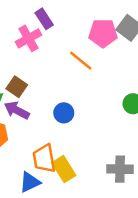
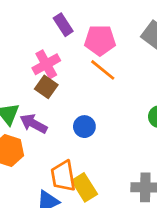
pink pentagon: (103, 33) -> (100, 40), moved
pink cross: (28, 38) -> (46, 64), moved
brown square: (17, 87) -> (46, 87), moved

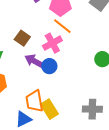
pink cross: (46, 64) -> (52, 43), moved
purple arrow: (34, 124) -> (34, 61), moved

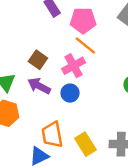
purple arrow: (34, 61) -> (39, 86), moved
yellow rectangle: (49, 109) -> (85, 144), moved

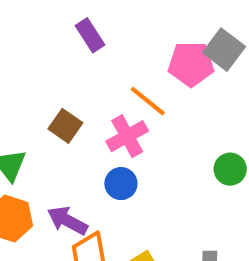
pink pentagon: (83, 21) -> (191, 64), moved
purple arrow: (39, 86) -> (67, 221), moved

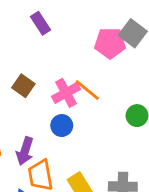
orange line: (148, 101) -> (87, 90), moved
purple arrow: (67, 221) -> (25, 151), turned -100

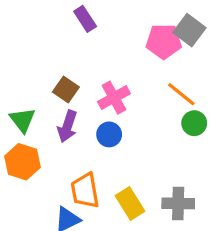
orange line: (87, 90) -> (181, 94), moved
purple arrow: (25, 151) -> (67, 126), moved

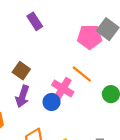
orange line: (181, 94) -> (82, 74), moved
pink cross: (114, 98) -> (63, 89), moved, turned -30

